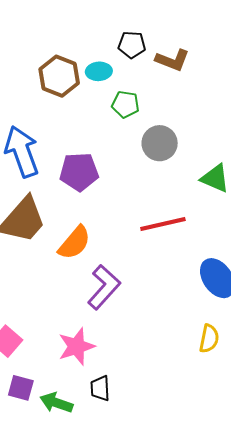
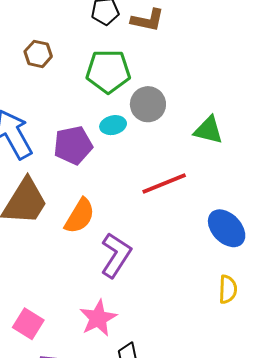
cyan ellipse: (99, 71) -> (113, 125), moved
brown hexagon: (59, 76) -> (38, 54), size x0.7
green pentagon: (125, 104) -> (108, 71), size x1.6

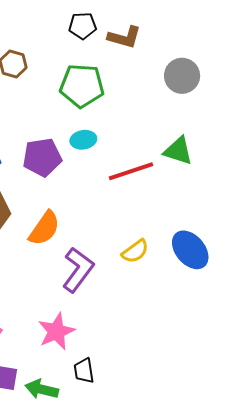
gray circle: (148, 104) -> (182, 76), moved
red line: (164, 184) -> (131, 171), moved
yellow semicircle: (228, 289) -> (135, 251), moved, turned 48

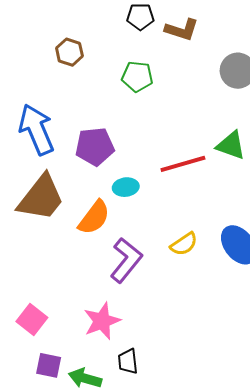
green pentagon: (82, 86) -> (137, 77), size x0.7
cyan ellipse: (83, 140) -> (126, 187), moved

